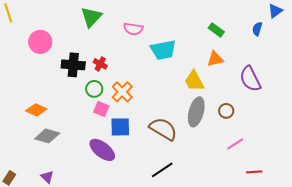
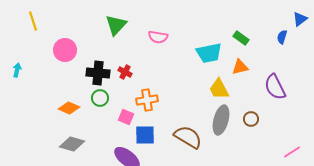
cyan trapezoid: (163, 50) -> (209, 53), moved
green circle: (94, 89) -> (100, 98), moved
orange cross: (122, 92) -> (147, 100), turned 35
orange diamond: (36, 110) -> (69, 108), moved
pink line: (235, 144) -> (292, 152), moved

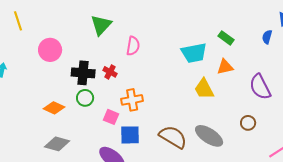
pink semicircle: (158, 37) -> (133, 46), moved, turned -90
brown circle: (251, 119) -> (248, 123), moved
gray ellipse: (221, 120) -> (209, 136), moved, turned -72

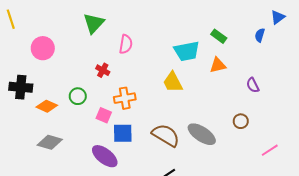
black cross: (83, 73) -> (21, 87), moved
purple semicircle: (260, 87) -> (253, 85), size x0.6
yellow trapezoid: (204, 89) -> (173, 82), moved

